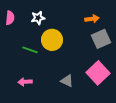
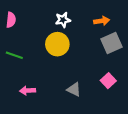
white star: (38, 18) -> (63, 20), moved
green line: (30, 50) -> (14, 55), moved
pink square: (98, 73) -> (108, 81), size x0.6

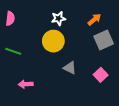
orange arrow: (102, 21) -> (94, 19), turned -32
gray triangle: (74, 89) -> (70, 68), moved

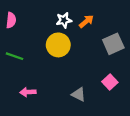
orange arrow: (94, 19) -> (86, 21), moved
gray triangle: (70, 68) -> (78, 94), moved

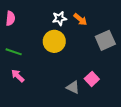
orange arrow: (86, 21) -> (80, 19), turned 80
pink square: (110, 82) -> (92, 79), moved
pink arrow: (28, 92) -> (18, 76), moved, turned 48

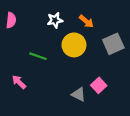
white star: (59, 18) -> (55, 20), moved
yellow circle: (54, 41) -> (74, 45), moved
green line: (14, 52) -> (38, 56), moved

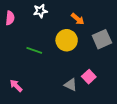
white star: (55, 20) -> (40, 11), moved
pink arrow: (19, 82) -> (16, 86), moved

